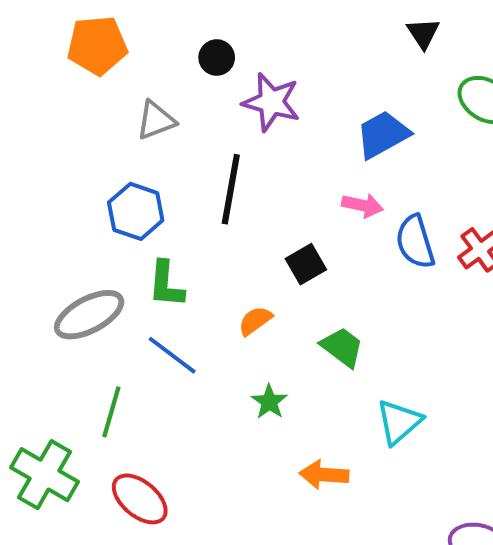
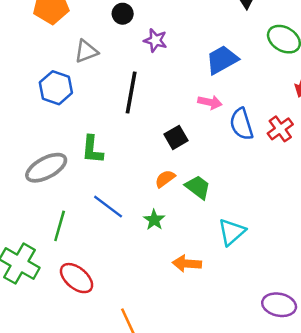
purple star: (271, 102) -> (155, 40), size x0.7
blue hexagon: (136, 211) -> (56, 88), moved
orange semicircle: (255, 321) -> (165, 179), moved
blue line: (172, 355) -> (108, 207), moved

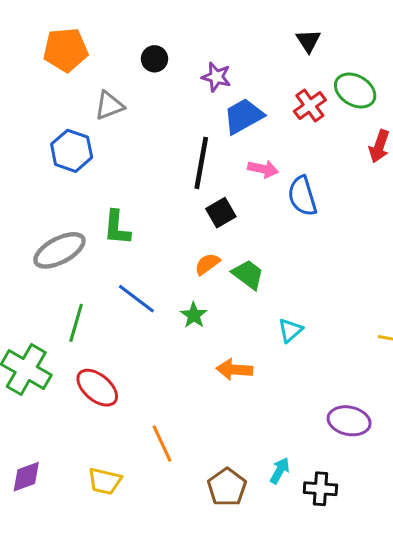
purple star: (155, 40) -> (216, 77), moved
blue trapezoid: (222, 60) -> (243, 116), moved
black line: (131, 93) -> (201, 163), moved
red cross: (280, 129) -> (310, 106), moved
cyan triangle: (232, 232) -> (290, 330), size x0.7

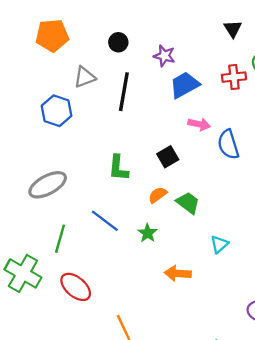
red cross: (310, 106) -> (234, 77), turned 30
black line: (201, 163) -> (124, 92), moved
green L-shape: (117, 228) -> (118, 168), moved

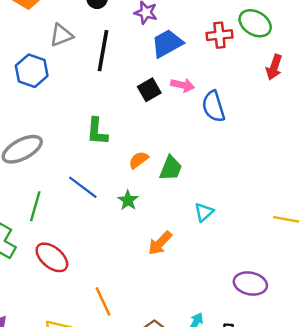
black square: (168, 157) -> (149, 90), moved
green trapezoid: (188, 203) -> (171, 168), turned 75
orange arrow: (178, 273) -> (160, 243), turned -50

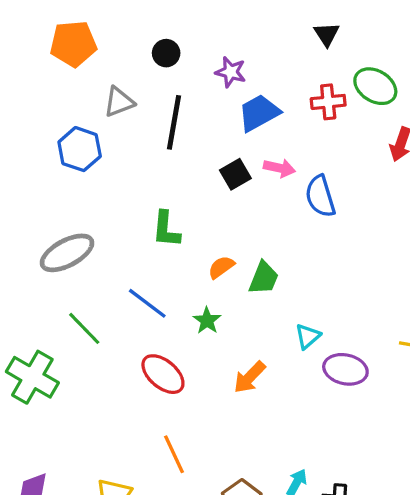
green line: (35, 206) -> (84, 328), turned -60
red ellipse: (52, 257) -> (163, 374), moved
purple ellipse: (250, 283) -> (345, 369), moved

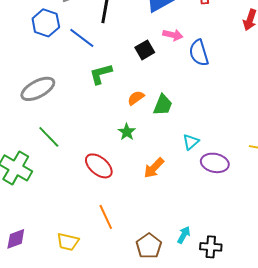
black square: (235, 174) -> (145, 50), moved
green L-shape: (166, 229) -> (101, 74), turned 70
blue line: (147, 303) -> (82, 38), moved

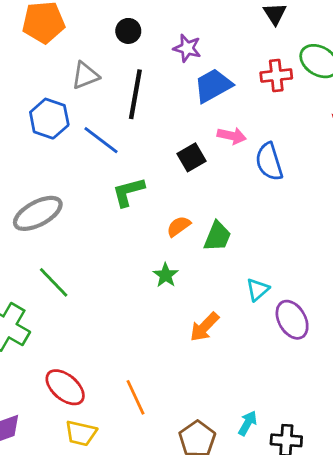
purple ellipse: (215, 163) -> (292, 320), turned 48
red ellipse: (99, 166) -> (65, 387), moved

